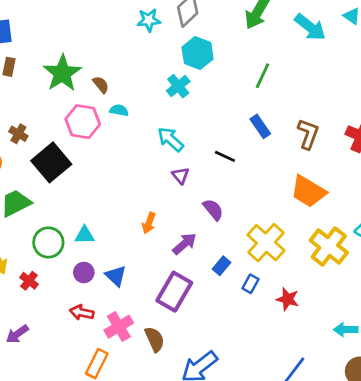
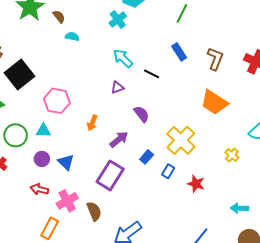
pink hexagon: (83, 122) -> (57, 101), moved
cyan arrow: (170, 139) -> (123, 58), moved
purple triangle: (180, 176) -> (117, 87), turned 48
yellow cross: (329, 247) -> (232, 155), moved, size x0.5

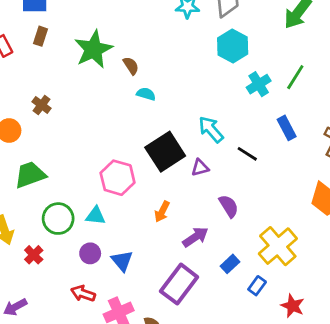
cyan cross: (118, 19) -> (259, 84), moved
black square: (20, 75) -> (165, 152), moved

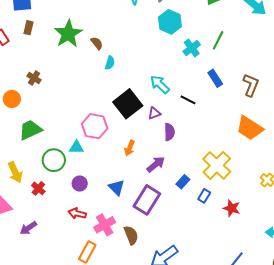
cyan semicircle: (146, 94) -> (110, 63), turned 96
purple semicircle: (229, 206) -> (169, 132), moved, turned 36
cyan triangle: (96, 216) -> (76, 147), moved
blue triangle: (122, 261) -> (117, 187), moved

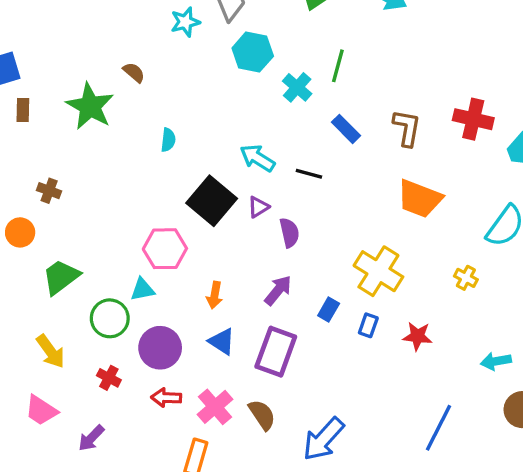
brown semicircle: (97, 43) -> (134, 72), moved
orange arrow: (130, 148) -> (215, 295), moved
purple circle: (80, 184) -> (160, 348), size x1.6
red cross: (38, 188) -> (109, 378), moved

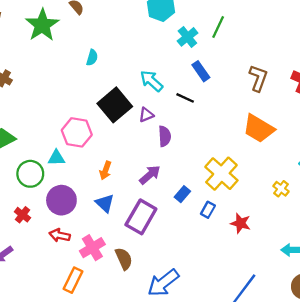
blue rectangle: (346, 129) -> (201, 71), moved

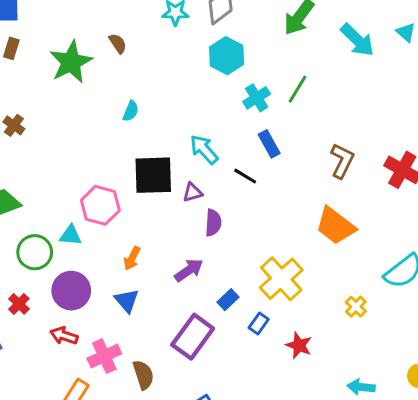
black square: (115, 105) -> (153, 175), turned 32
purple rectangle: (141, 217) -> (193, 337), moved

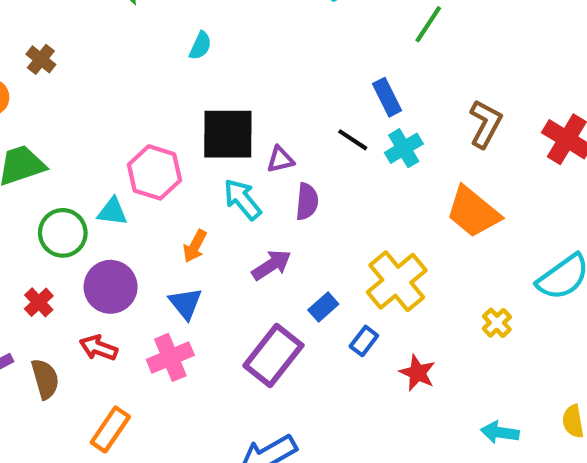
cyan cross: (257, 98) -> (404, 148), moved
cyan arrow: (204, 149) -> (242, 199), moved
pink cross: (104, 356) -> (170, 357), moved
brown semicircle: (143, 375) -> (45, 379), moved

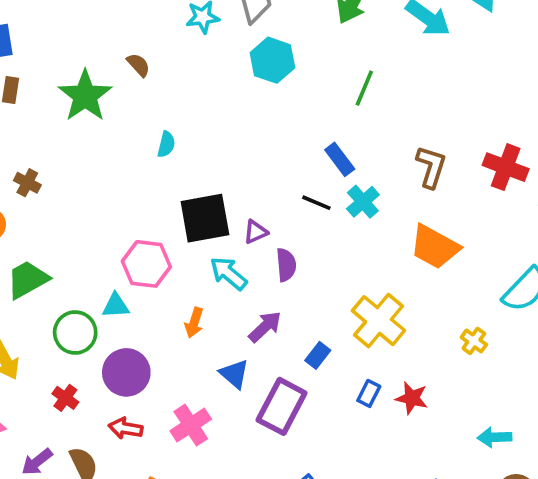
blue triangle: (185, 303) -> (234, 374), moved
blue rectangle: (364, 341) -> (369, 393), moved

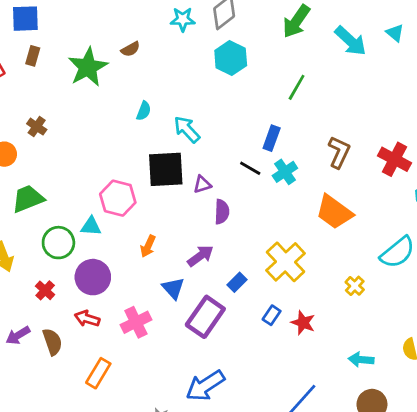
brown semicircle: (138, 65) -> (130, 49), turned 96
blue rectangle: (340, 159) -> (272, 138), turned 50
cyan arrow: (229, 273) -> (187, 129), moved

